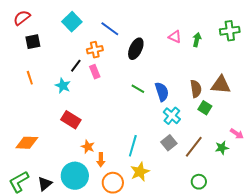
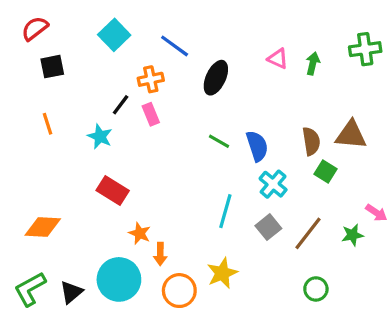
cyan line: (133, 146) -> (225, 211), moved

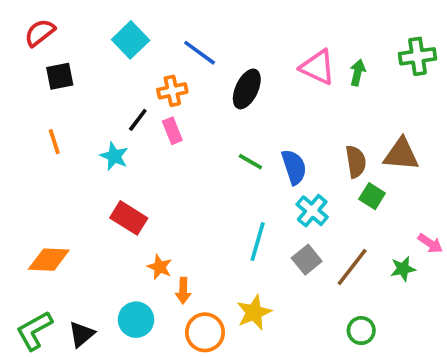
pink triangle: (278, 59) -> (318, 67), size x1.5
cyan circle: (119, 279) -> (136, 320), size x0.7

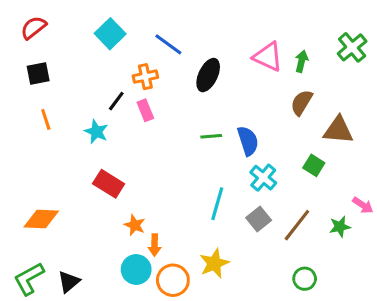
green cross: (417, 56) -> (352, 47), turned -32
black square: (60, 76) -> (38, 73), moved
green line: (250, 162) -> (211, 136), turned -35
brown semicircle: (356, 162) -> (302, 103), moved, turned -140
cyan circle: (136, 320) -> (136, 270), moved

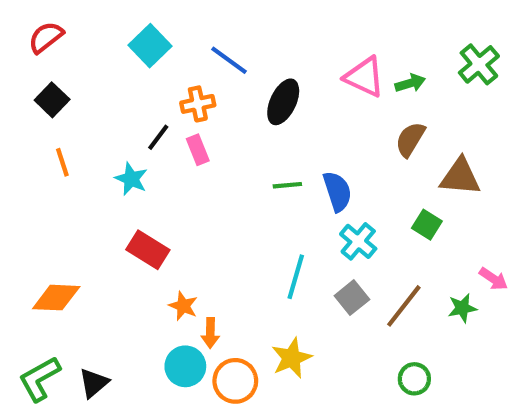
green arrow: (302, 61) -> (410, 83), turned 60
black square: (38, 73) -> (52, 100), turned -35

